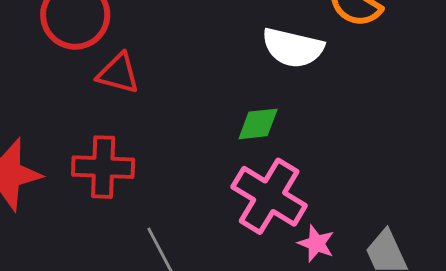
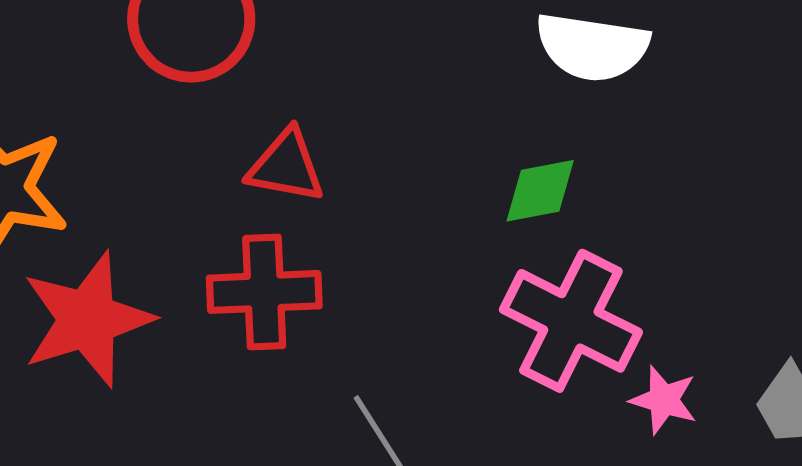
red triangle: (118, 73) -> (286, 166), moved

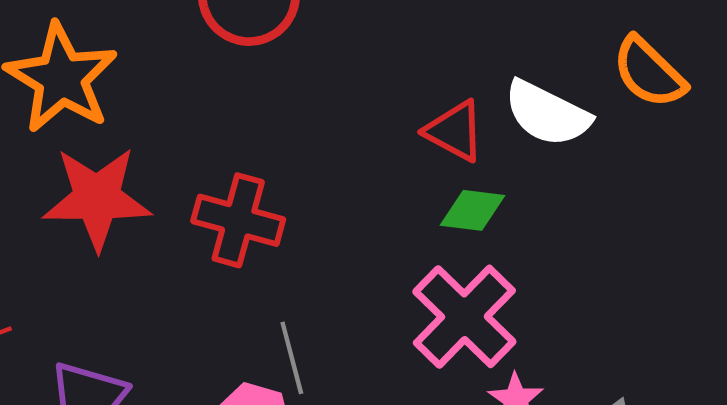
red triangle: (286, 166) -> (455, 131), moved

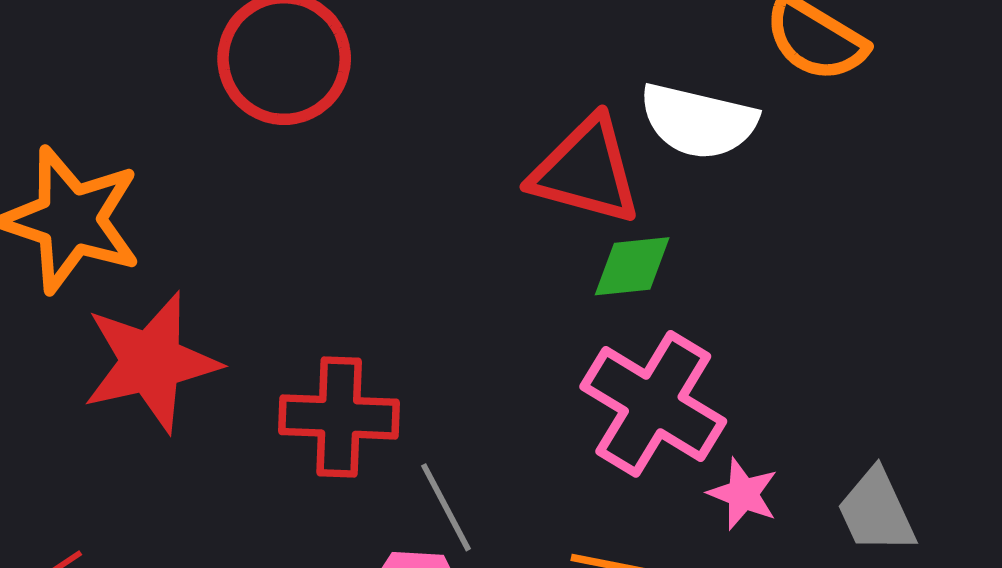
red triangle: (455, 131) -> (586, 171), size x1.4
red cross: (238, 220) -> (339, 417), moved

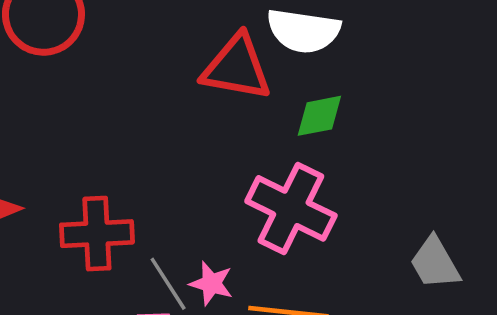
green diamond: (632, 266) -> (319, 116), moved
pink star: (743, 494) -> (211, 283), moved

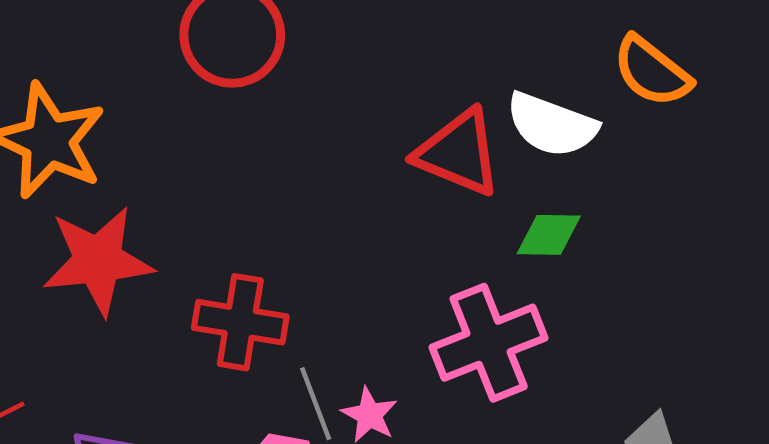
pink cross: (291, 208) -> (489, 343), turned 30

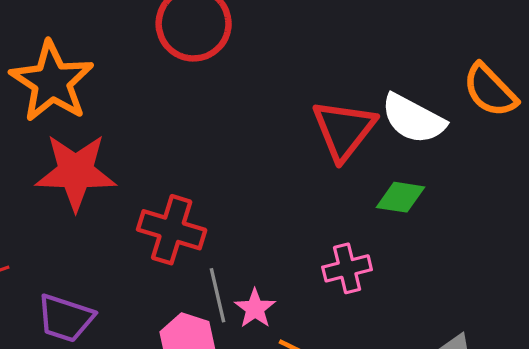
red triangle: (458, 153) -> (344, 130), turned 38
pink cross: (489, 343) -> (347, 268), size x0.6

